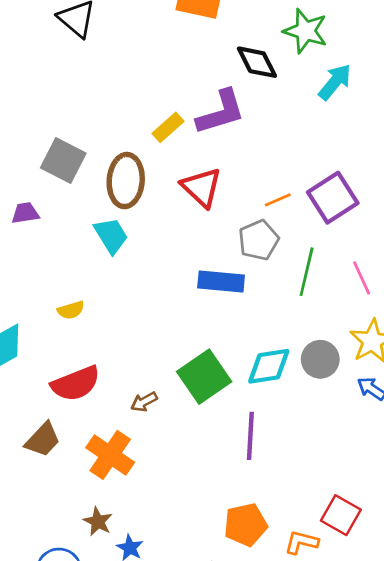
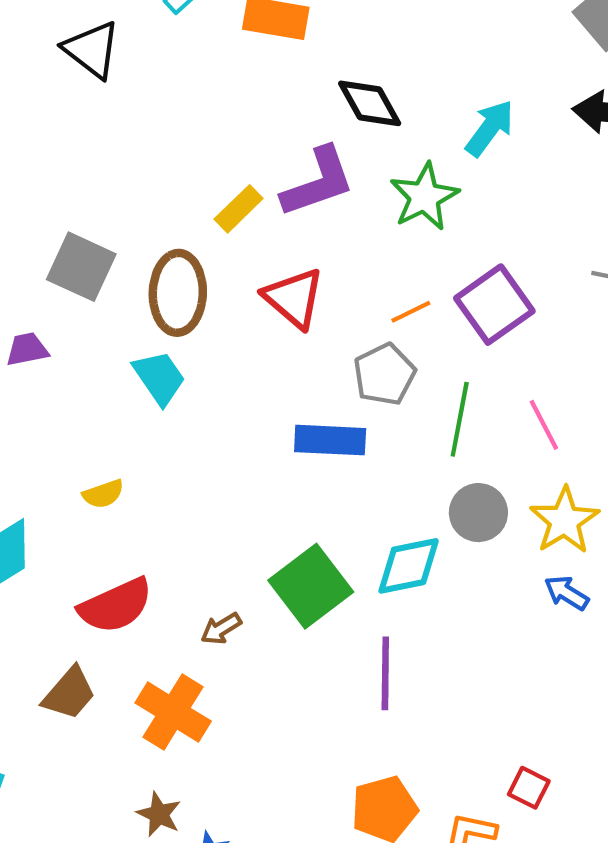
green star: (305, 31) -> (424, 197), moved, turned 30
gray circle: (320, 359) -> (478, 513), moved
red square: (341, 515) -> (529, 788), size x0.7

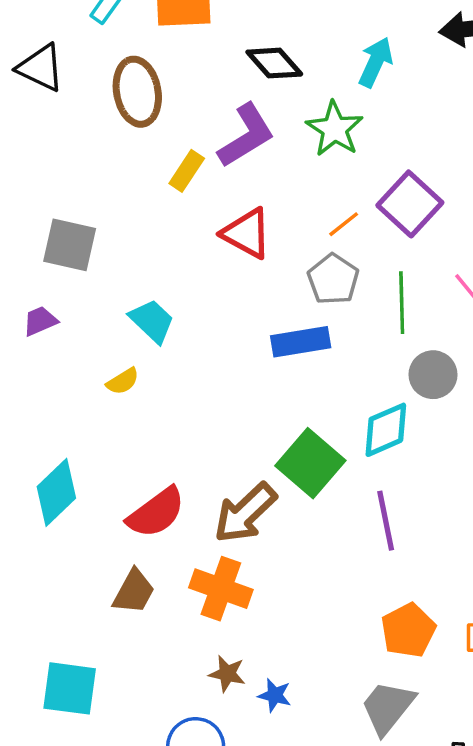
brown ellipse: (178, 293) -> (137, 92), moved
yellow semicircle: (103, 494) -> (123, 381), moved
brown arrow: (221, 629) -> (245, 513), size x2.0

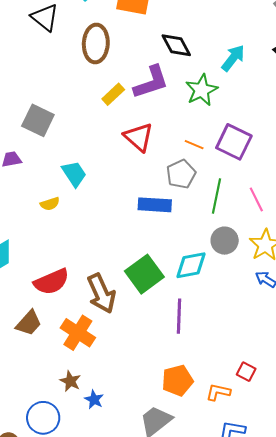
purple square: (410, 204) -> (234, 142), turned -30
orange line: (344, 224) -> (194, 145), turned 48
brown arrow: (245, 513) -> (101, 293), turned -84

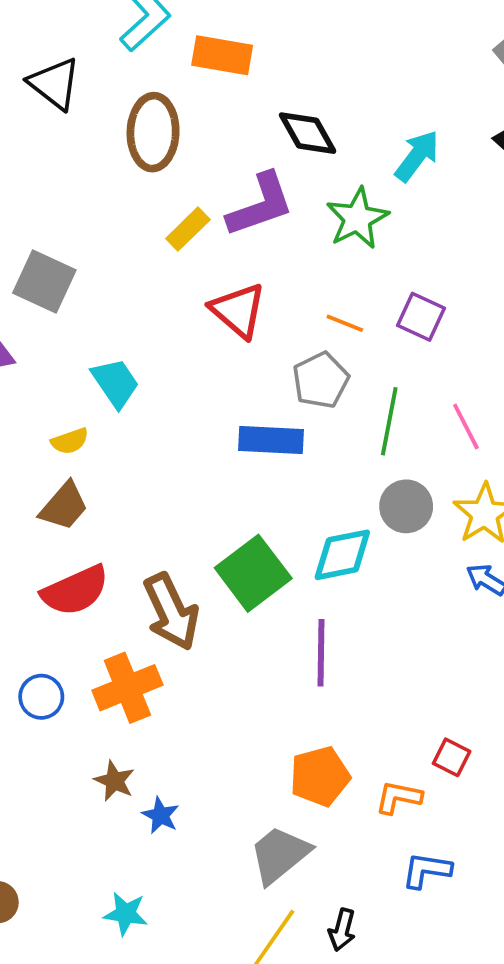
purple square: (234, 142) -> (421, 317), size x0.7
brown trapezoid: (29, 323) -> (64, 506), moved
orange cross: (78, 333) -> (127, 688), turned 36
blue circle: (43, 418) -> (41, 697), moved, size x0.7

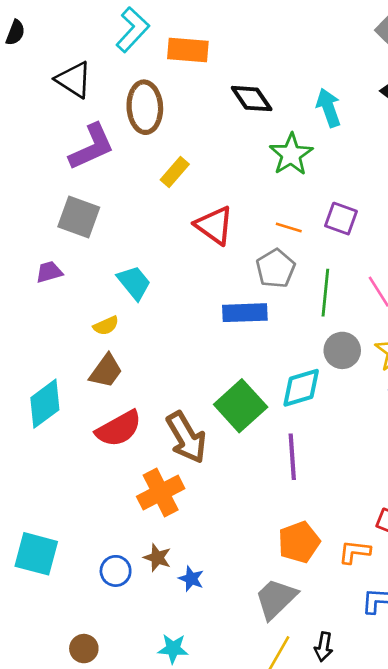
cyan arrow: (417, 156) -> (329, 108), turned -51
purple L-shape: (260, 205) -> (92, 147), moved
blue circle: (41, 697) -> (116, 571), moved

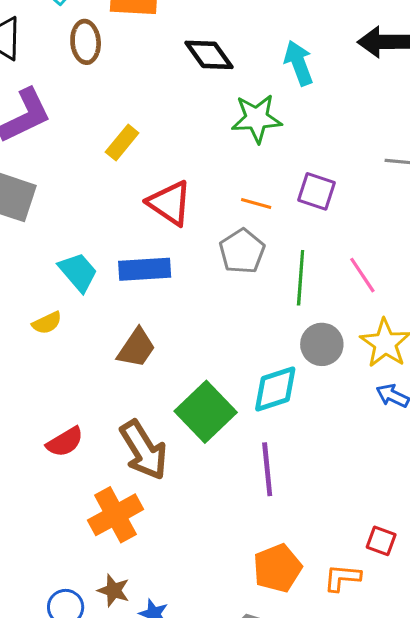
brown ellipse: (145, 107) -> (86, 42), moved, size x0.7
green star: (291, 154) -> (257, 118), turned 30
blue rectangle: (245, 313) -> (145, 269), moved
brown trapezoid: (106, 371) -> (136, 348), moved
red semicircle: (119, 429) -> (65, 442), size x0.7

